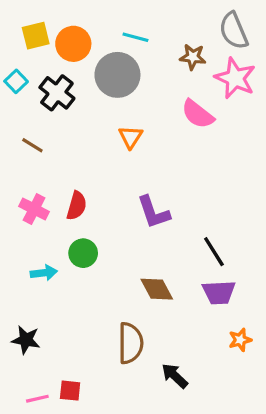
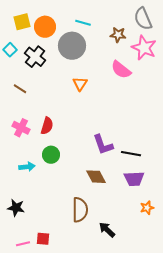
purple L-shape: (153, 212) -> (103, 145), moved
black line: (214, 252) -> (131, 154), turned -48

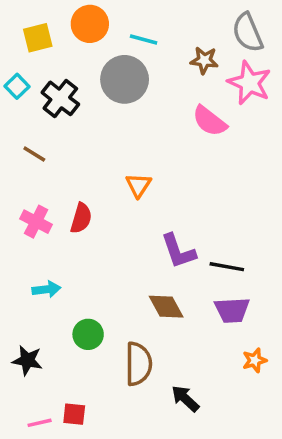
orange circle: (45, 27) -> (90, 24), moved
orange triangle: (80, 84) -> (138, 185), moved
green circle: (51, 155) -> (88, 334), moved

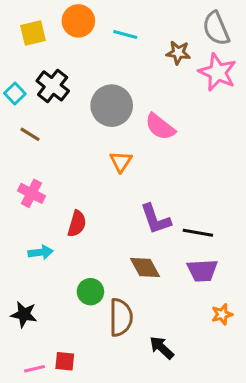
gray circle: (125, 79) -> (112, 106), moved
cyan square: (17, 86) -> (15, 94), moved
pink semicircle: (210, 121) -> (160, 127), moved
red semicircle: (81, 218) -> (77, 224), moved
green circle: (88, 334) -> (90, 292), moved

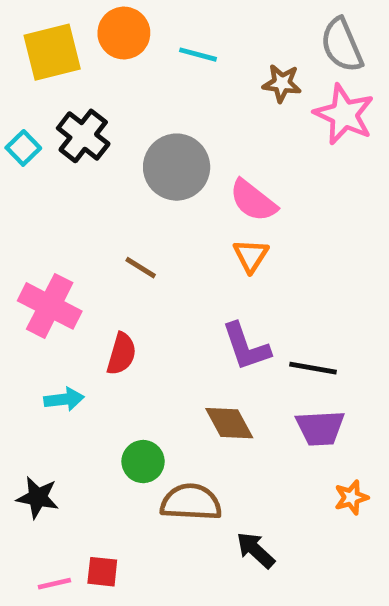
yellow square: (33, 33) -> (52, 52), size x1.4
brown line: (30, 134) -> (141, 268), moved
orange triangle: (121, 162) -> (251, 256), moved
pink cross: (31, 193) -> (50, 306), size x1.4
brown semicircle: (121, 317) -> (191, 502), turned -87

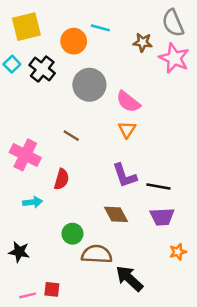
orange circle: (124, 33) -> (74, 41), moved
cyan square: (23, 148) -> (12, 64), moved
black arrow: (256, 550) -> (129, 278), size x1.4

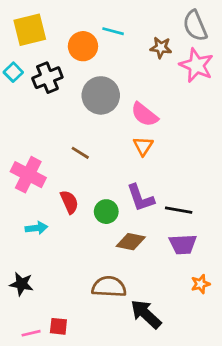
black cross: (42, 69) -> (47, 78), turned 30
red semicircle: (62, 179) -> (69, 202), turned -40
brown diamond: (116, 214) -> (131, 242), turned -50
green circle: (72, 234) -> (106, 212), moved

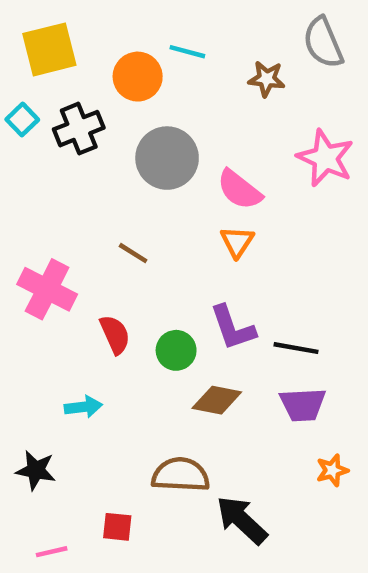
pink star: (196, 65) -> (325, 158), moved
cyan arrow: (37, 228) -> (83, 407), moved
red square: (58, 326) -> (117, 527), moved

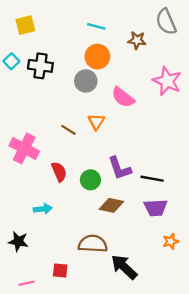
yellow square: (49, 49) -> (25, 25), size x0.7
orange circle: (138, 77) -> (97, 57), moved
black cross: (79, 129) -> (40, 66), turned 30
gray circle: (167, 158) -> (86, 81), size x0.7
orange triangle: (237, 242) -> (96, 122), moved

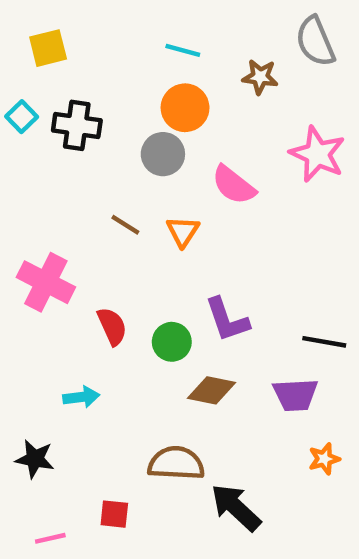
brown line: (68, 130) -> (125, 225), moved
black line: (152, 179) -> (324, 342), moved

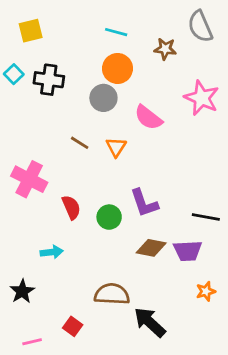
brown diamond: (212, 390) -> (151, 248), moved
black star: (35, 459) -> (22, 291), turned 30
red square: (114, 514) -> (73, 326), turned 30

